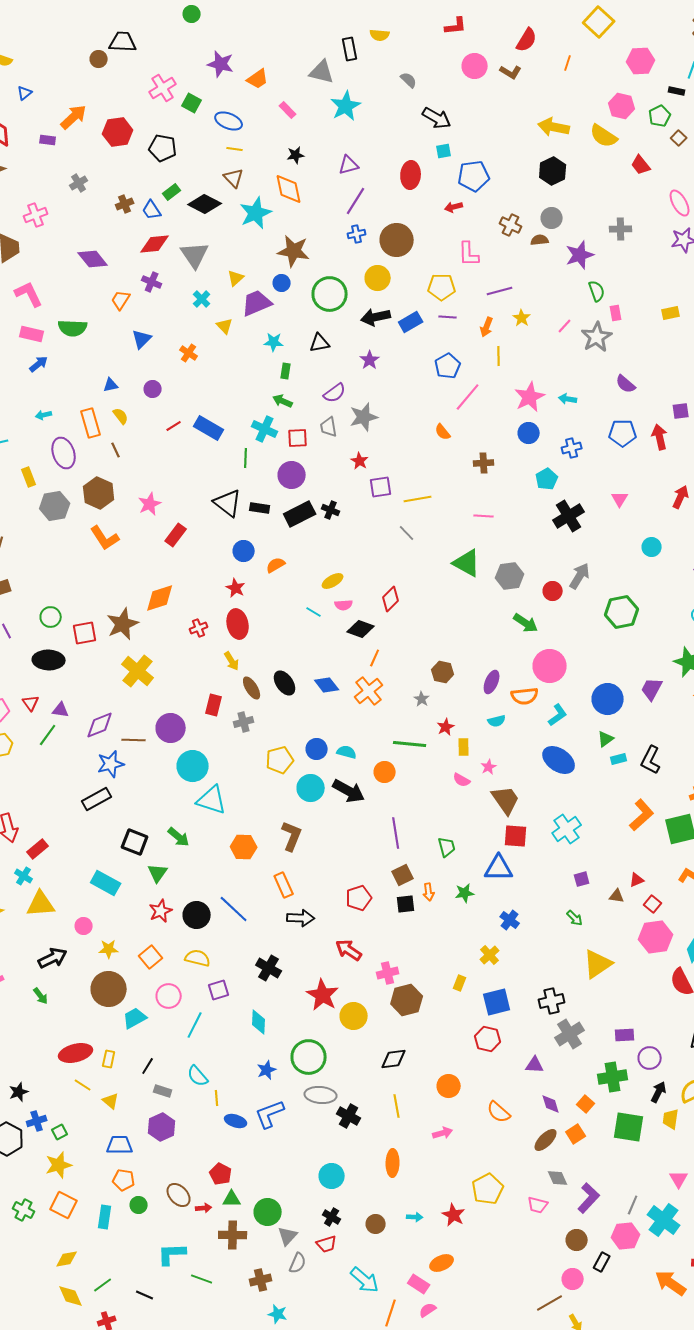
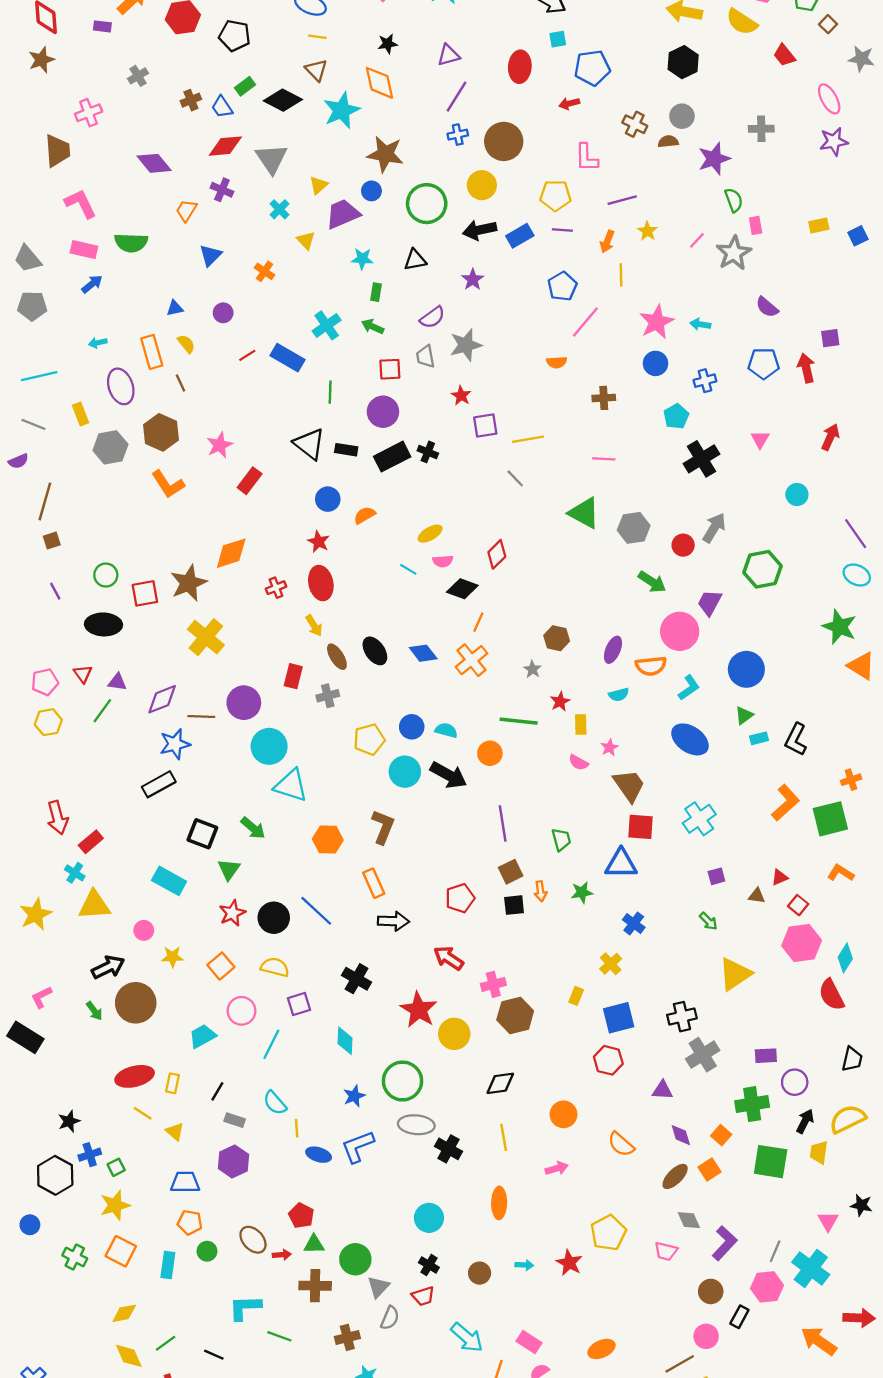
cyan cross: (265, 429) -> (327, 325), moved, turned 30
orange semicircle: (443, 432) -> (557, 362), turned -54
purple trapezoid: (652, 689) -> (710, 603), moved
brown circle: (109, 989) -> (136, 1003), moved
orange ellipse: (442, 1263) -> (601, 1349), moved

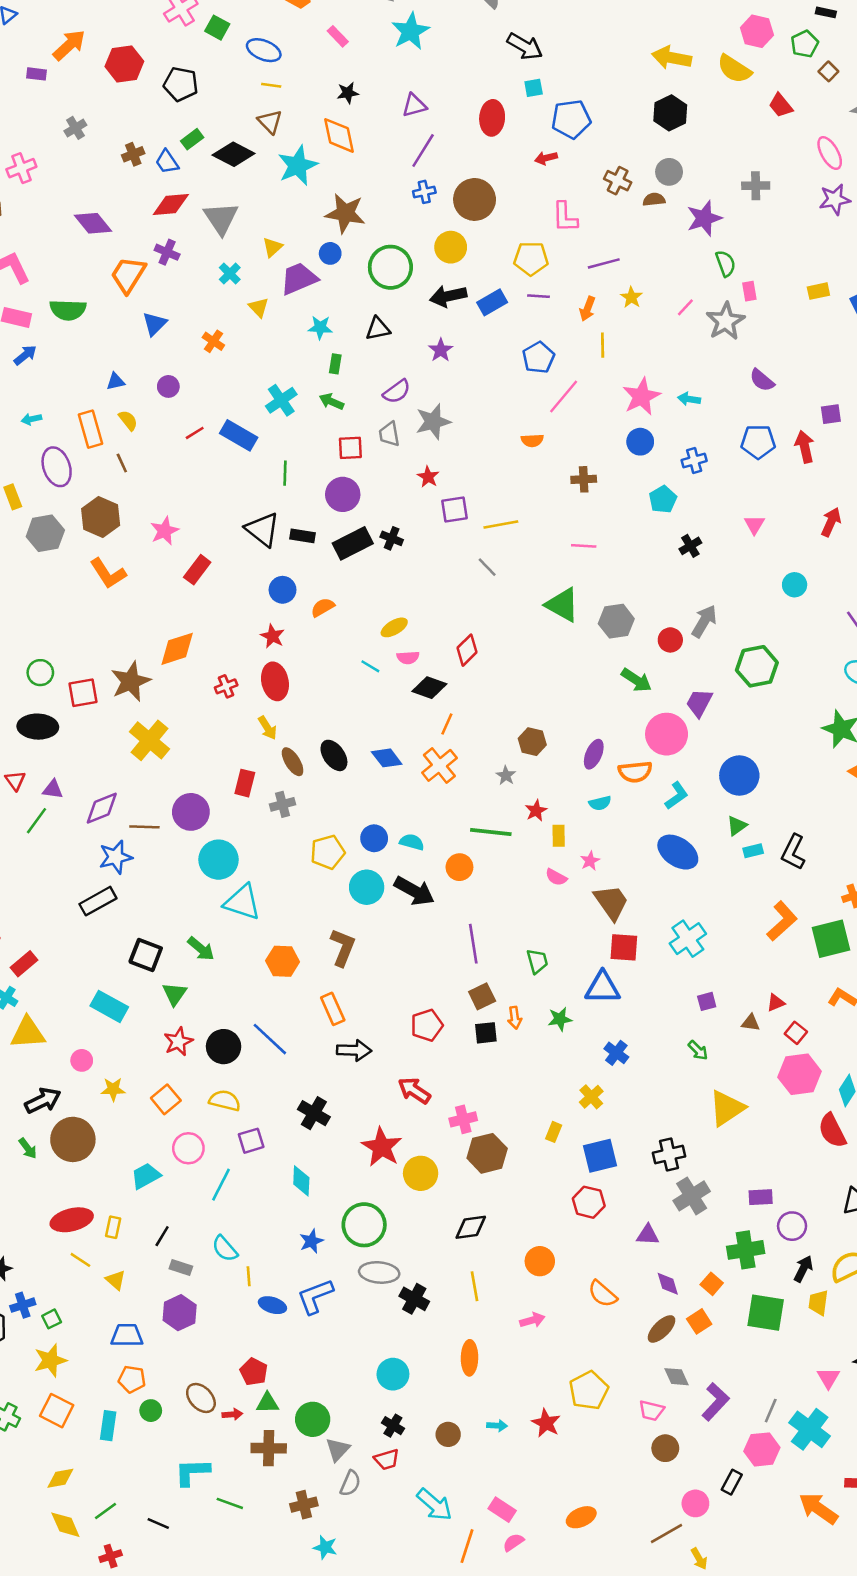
orange trapezoid: (186, 210) -> (128, 275), size x1.5
black cross: (702, 459) -> (690, 546), size x0.6
brown circle: (711, 1291) -> (665, 1448), moved

